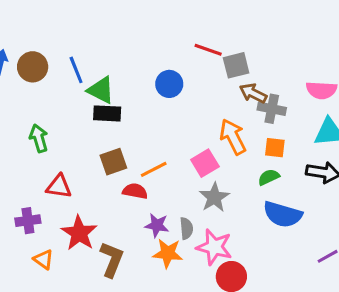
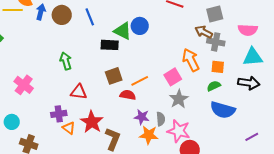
gray square: (236, 65) -> (215, 14), moved
blue circle: (169, 84) -> (140, 26), moved
green triangle: (101, 90) -> (123, 31), moved
orange triangle: (43, 259) -> (69, 128), moved

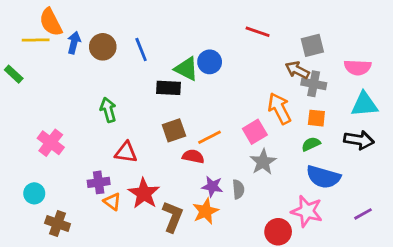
pink star: (179, 131) -> (307, 211), moved
orange star: (149, 135) -> (205, 211), moved, turned -30

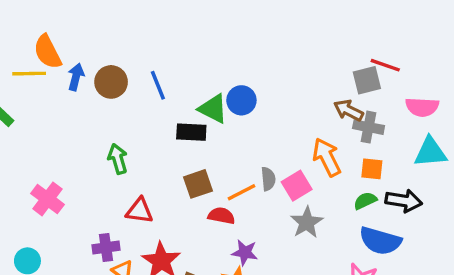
red line: (258, 32) -> (385, 65), moved
black arrow: (359, 140) -> (404, 201), moved
gray semicircle: (238, 189) -> (268, 179), moved

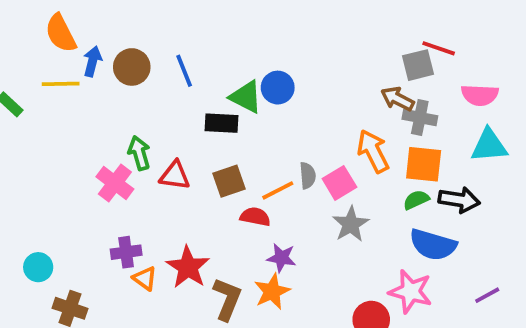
yellow line: (29, 74) -> (61, 84), moved
orange square: (372, 169) -> (424, 164), size x1.5
pink cross: (47, 199) -> (115, 183), moved
red triangle: (139, 211) -> (175, 175), moved

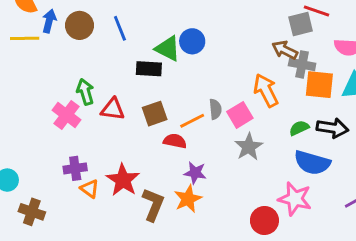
orange square: (424, 164) -> (319, 85), moved

